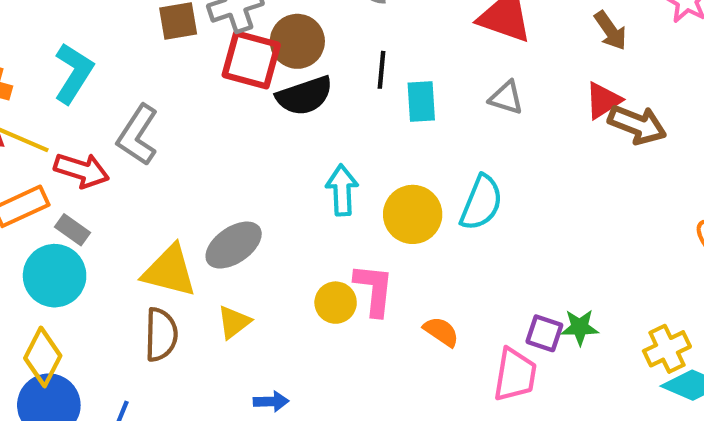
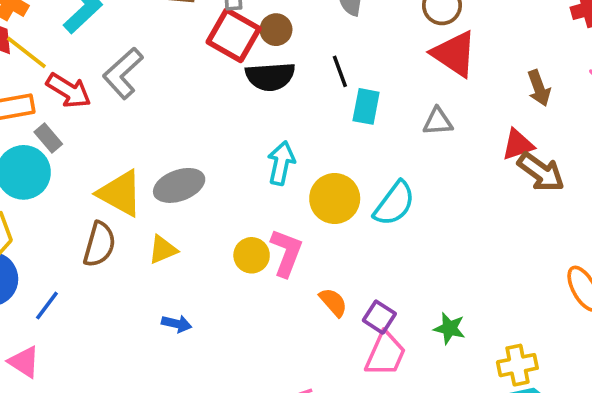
brown circle: (297, 41) -> (276, 30), size x0.7
black line: (381, 70) -> (340, 71), turned -40
gray triangle: (506, 98) -> (438, 122), turned -36
purple square: (544, 333) -> (379, 317), moved

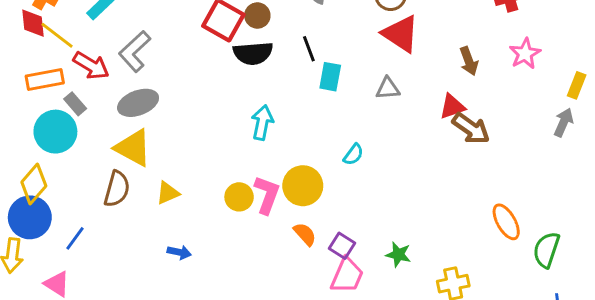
gray ellipse: (179, 185) -> (138, 103), moved
yellow circle: (335, 199) -> (303, 186), moved
cyan semicircle: (394, 204) -> (353, 155), size x0.6

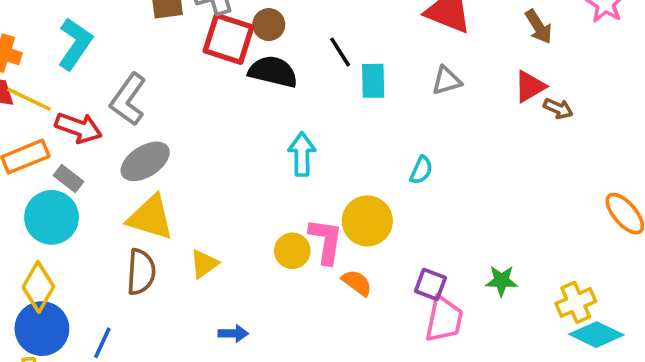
black semicircle: (253, 53) -> (273, 72), turned -150
brown arrow: (471, 128) -> (558, 108), size x0.6
orange semicircle: (305, 234) -> (357, 283), moved

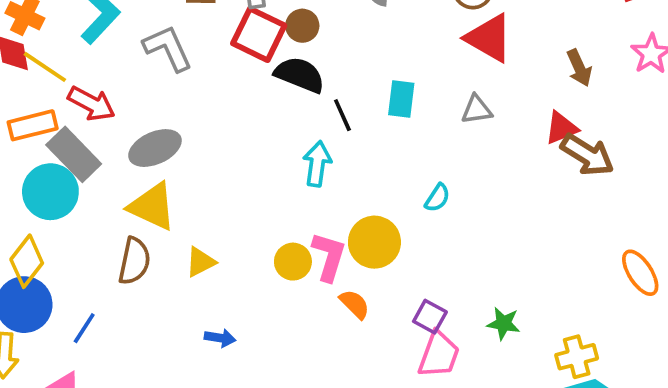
black line: (340, 52) -> (342, 115), moved
gray L-shape: (128, 99) -> (168, 48), moved, turned 112
brown arrow: (558, 108) -> (587, 155), size x1.8
gray rectangle: (69, 179) -> (74, 154), size x1.8

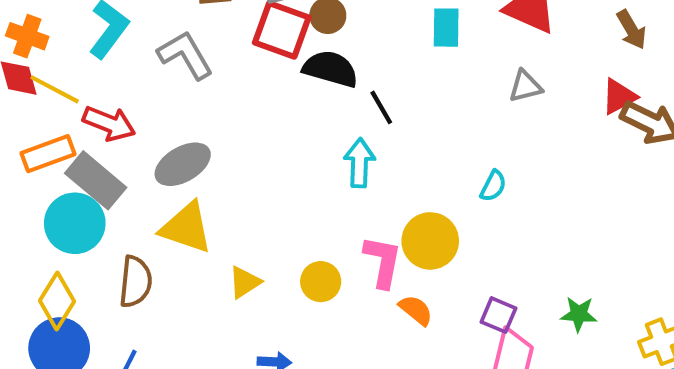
cyan rectangle: (401, 99) -> (446, 28), moved
brown semicircle: (134, 261) -> (136, 282), moved
yellow circle: (293, 262) -> (321, 282), moved

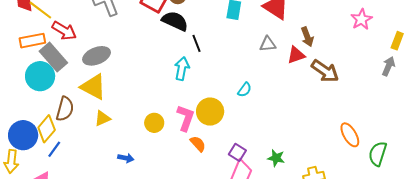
brown arrow: (632, 30) -> (307, 37), moved
red triangle: (619, 97) -> (296, 55), moved
yellow triangle: (245, 282) -> (102, 118), moved
yellow diamond: (57, 301) -> (47, 129), moved

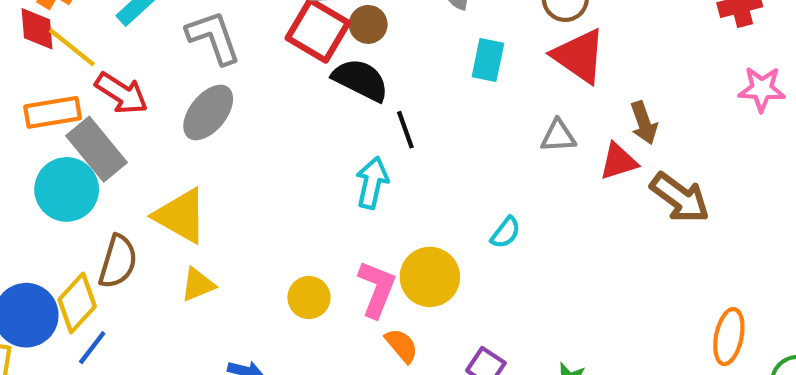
pink star: (362, 19) -> (762, 89), turned 30
gray ellipse: (97, 56) -> (208, 113), moved, turned -32
orange ellipse: (350, 135) -> (729, 337), turned 40

